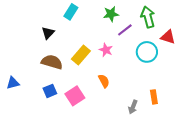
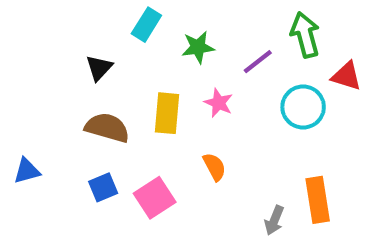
green star: (111, 14) -> (198, 47), moved
yellow rectangle: (81, 55) -> (167, 113), turned -36
orange rectangle: (154, 97) -> (318, 200), size x1.5

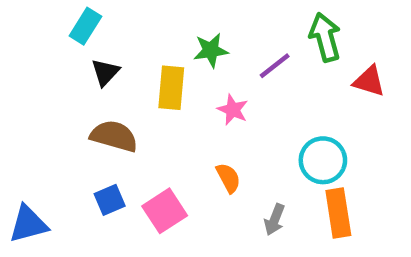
cyan rectangle: (146, 25) -> (85, 26), moved
cyan circle: (303, 107) -> (323, 160), moved
yellow rectangle: (167, 113) -> (171, 88), moved
blue triangle: (27, 171) -> (28, 224), moved, size x1.4
gray arrow: (274, 220) -> (275, 220), moved

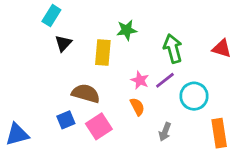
green arrow: (325, 37) -> (173, 49), moved
purple line: (275, 66) -> (165, 80), moved
pink star: (233, 110) -> (140, 80), moved
brown semicircle: (114, 136) -> (86, 93), moved
orange rectangle: (338, 213) -> (219, 133), moved

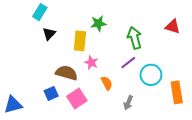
red triangle: (222, 49) -> (173, 26), moved
pink star: (140, 80) -> (91, 63), moved
orange rectangle: (219, 133) -> (177, 92), moved

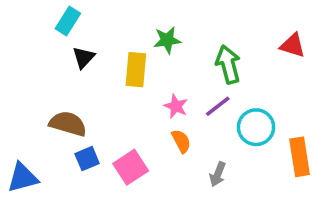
pink star: (91, 63) -> (176, 106), moved
brown semicircle: (67, 73) -> (68, 124), moved

